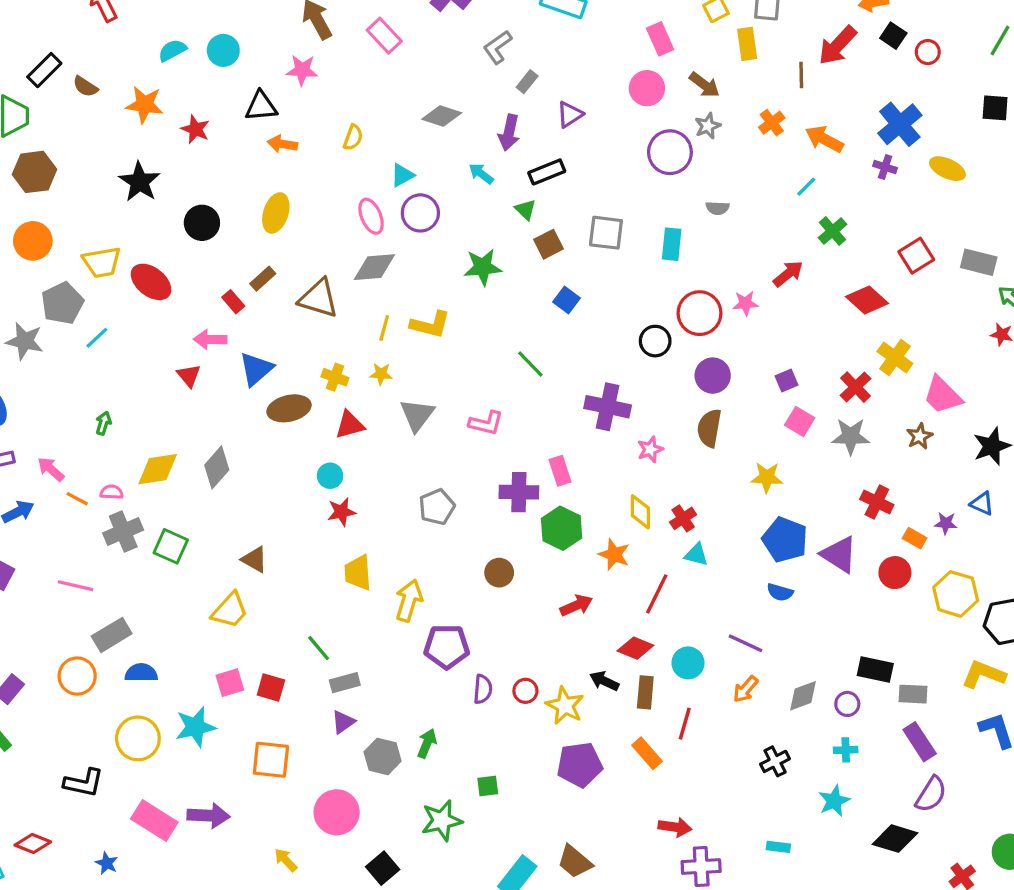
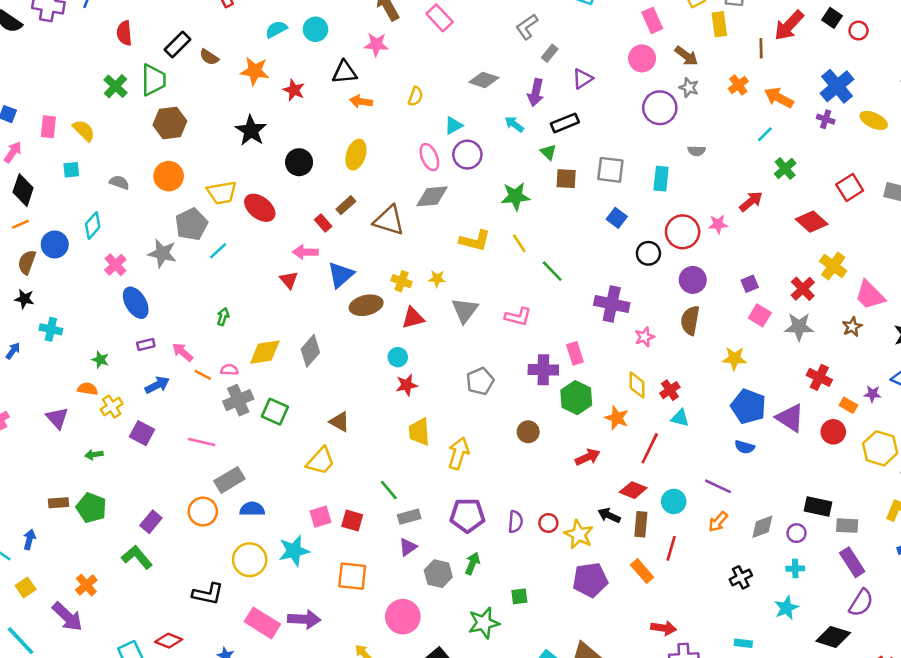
gray star: (708, 126) -> (689, 88), turned -30
brown square: (548, 244) -> (566, 179), turned 30
blue square: (566, 300) -> (617, 218), moved
yellow line: (384, 328) -> (519, 243), moved, turned -48
purple pentagon: (447, 646) -> (467, 515), moved

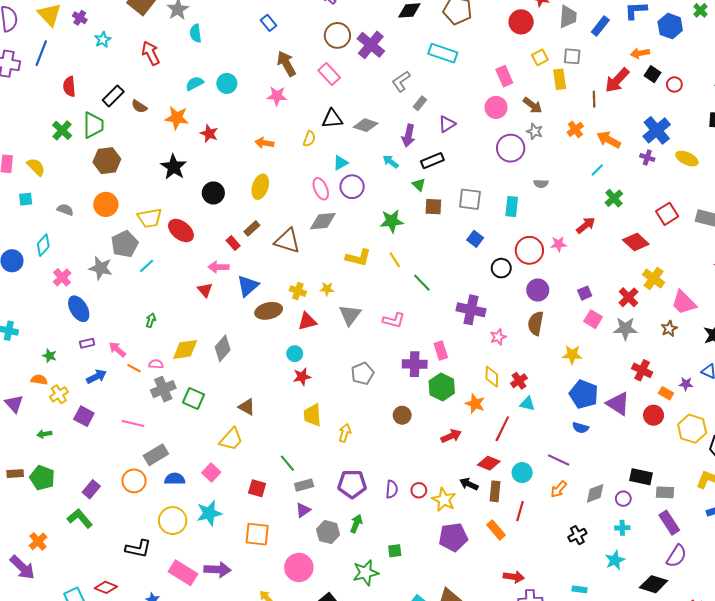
black triangle: (345, 72) -> (332, 119), moved
yellow arrow: (459, 453) -> (345, 433), size x0.7
pink square: (321, 517) -> (211, 473), moved, turned -30

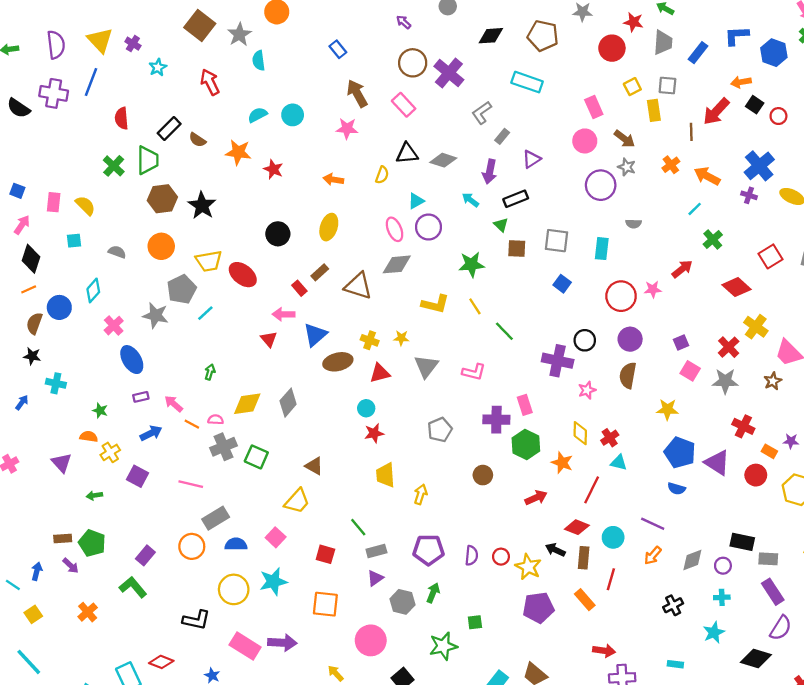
black star: (174, 167) -> (202, 206), moved
black circle: (501, 268) -> (585, 340), moved
purple arrow: (22, 567) -> (71, 566), moved, size x0.6

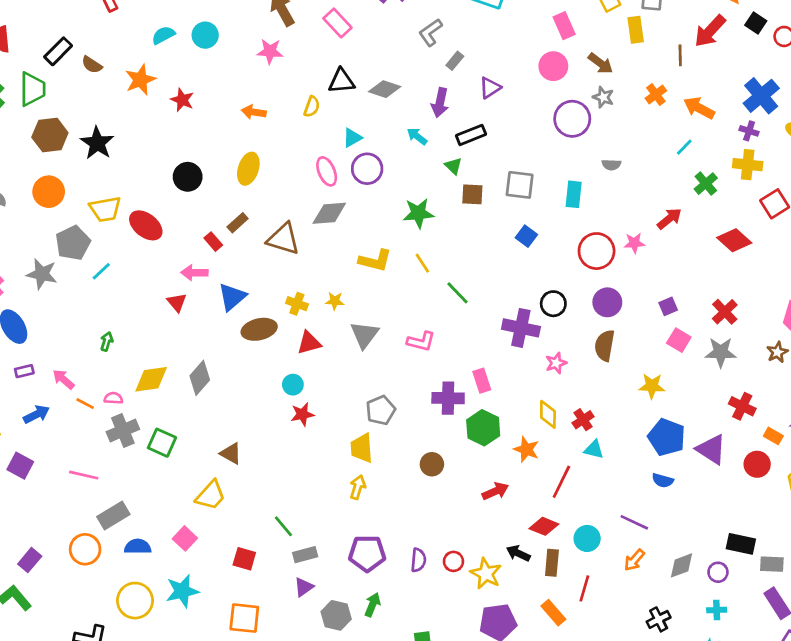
orange star: (238, 152) -> (140, 80), turned -30
yellow cross: (756, 327) -> (748, 165), moved, turned -30
yellow trapezoid: (385, 475) -> (362, 448), moved

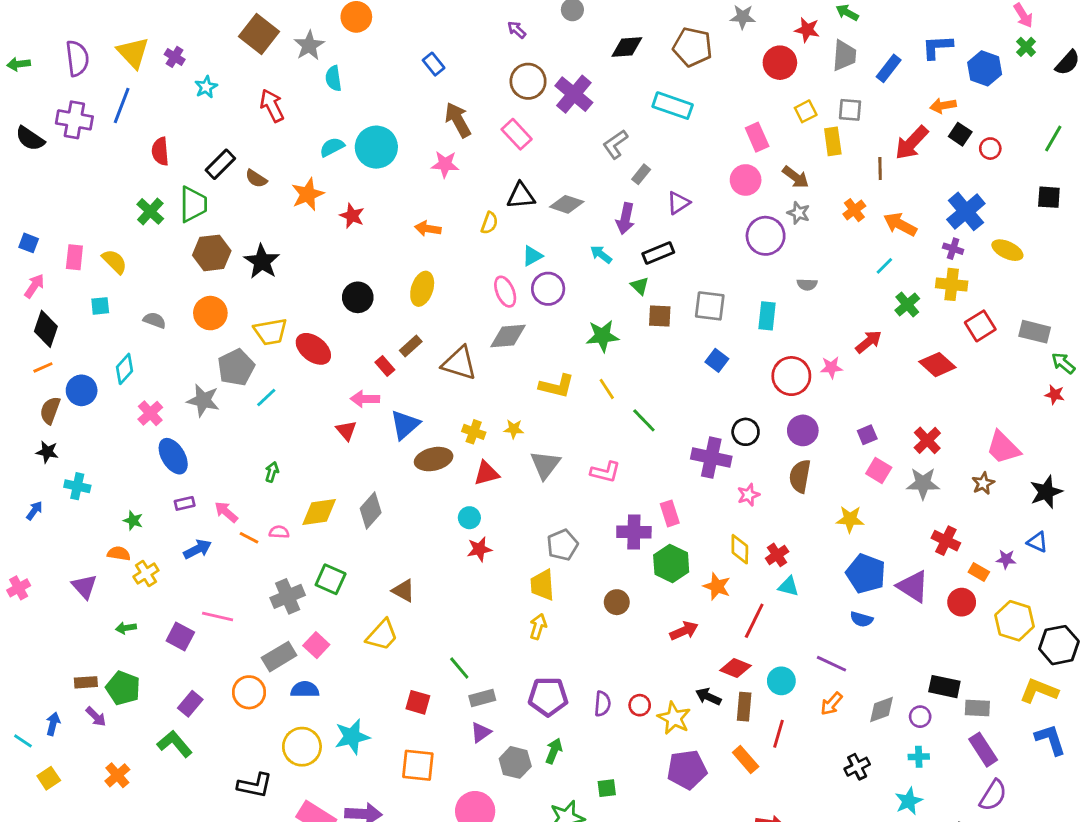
cyan circle: (205, 35) -> (376, 147), size x1.5
gray cross: (123, 431) -> (288, 596), moved
purple square: (20, 466) -> (180, 636), moved
pink line: (84, 475) -> (218, 616), moved
pink square: (185, 538) -> (316, 645), moved

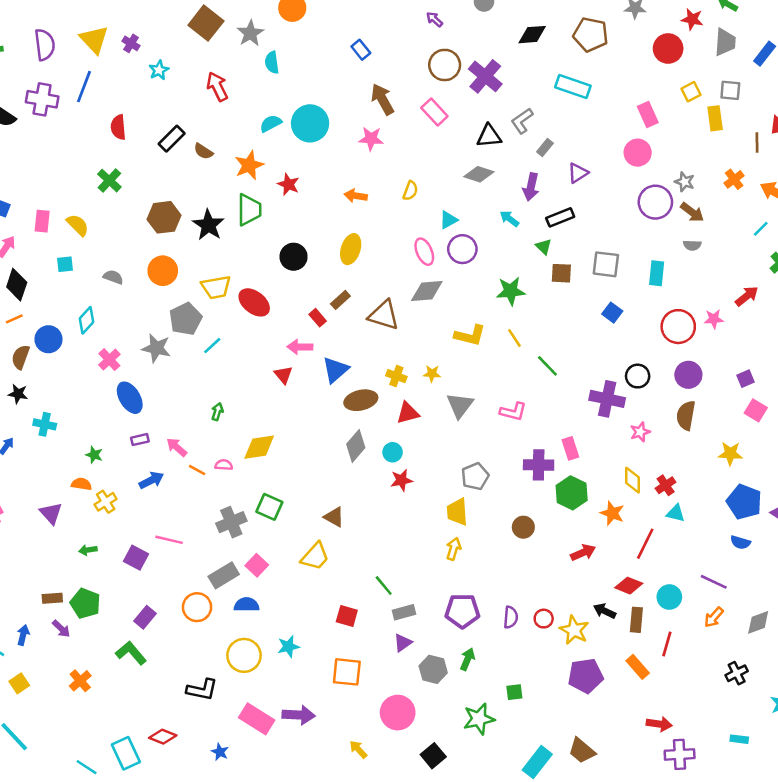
brown arrow: (796, 177) -> (692, 212), moved
black triangle: (521, 196) -> (489, 136), moved
green trapezoid: (193, 204) -> (249, 210), moved
gray diamond: (371, 511) -> (356, 446), moved
cyan star: (352, 737) -> (288, 647), size x0.7

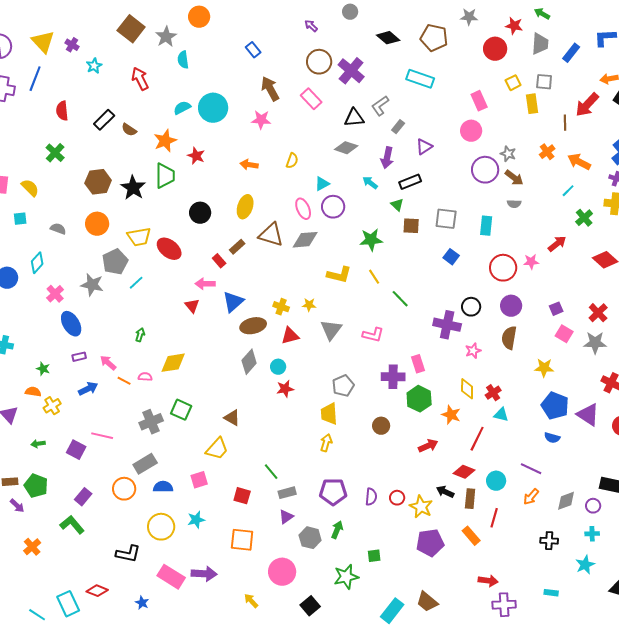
black diamond: (532, 35) -> (388, 38), turned 45
brown triangle: (384, 315) -> (271, 235), moved
pink square: (257, 565) -> (199, 480), moved, turned 30
black cross: (737, 673) -> (549, 541), turned 30

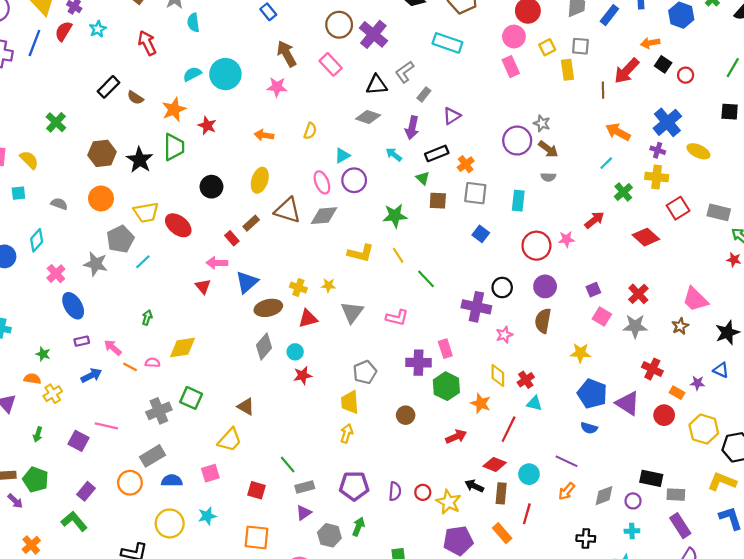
red semicircle: (62, 111) -> (63, 31), moved, turned 36
pink circle: (471, 131) -> (514, 37), moved
orange cross: (547, 152) -> (466, 164), moved
green arrow: (38, 444) -> (38, 434), turned -64

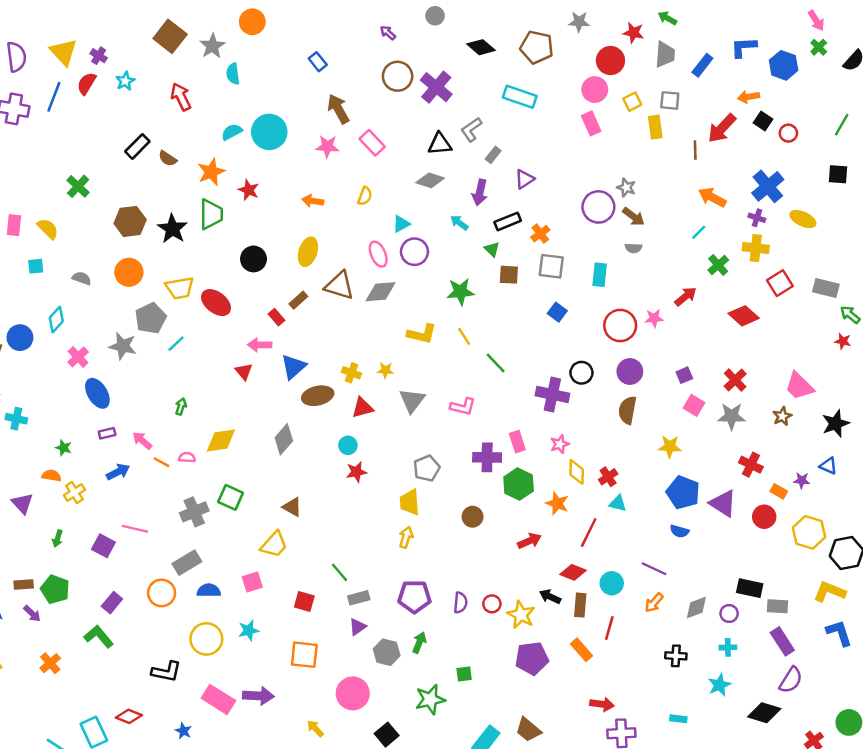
pink rectangle: (331, 64) -> (372, 143), moved
pink star: (504, 335) -> (560, 444), moved
gray diamond: (264, 346) -> (284, 439), moved

